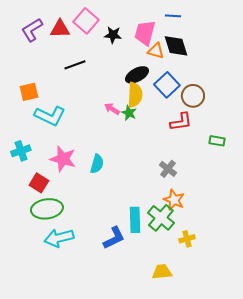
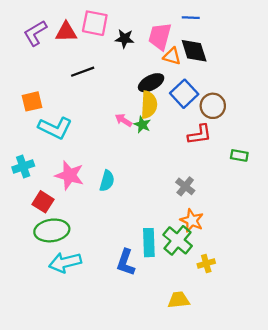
pink square: (86, 21) -> (95, 23), turned -30
blue L-shape: (114, 238) -> (126, 262), turned 135

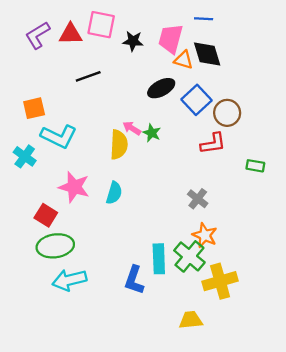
yellow semicircle: (149, 105) -> (119, 145), moved
cyan cross: (23, 166) -> (25, 156), moved, turned -35
yellow cross: (206, 264) -> (220, 281), size x1.8

